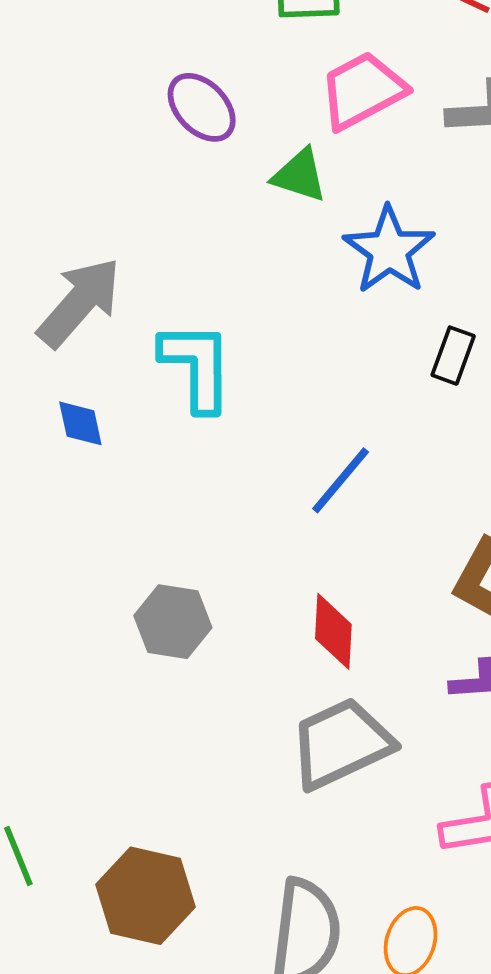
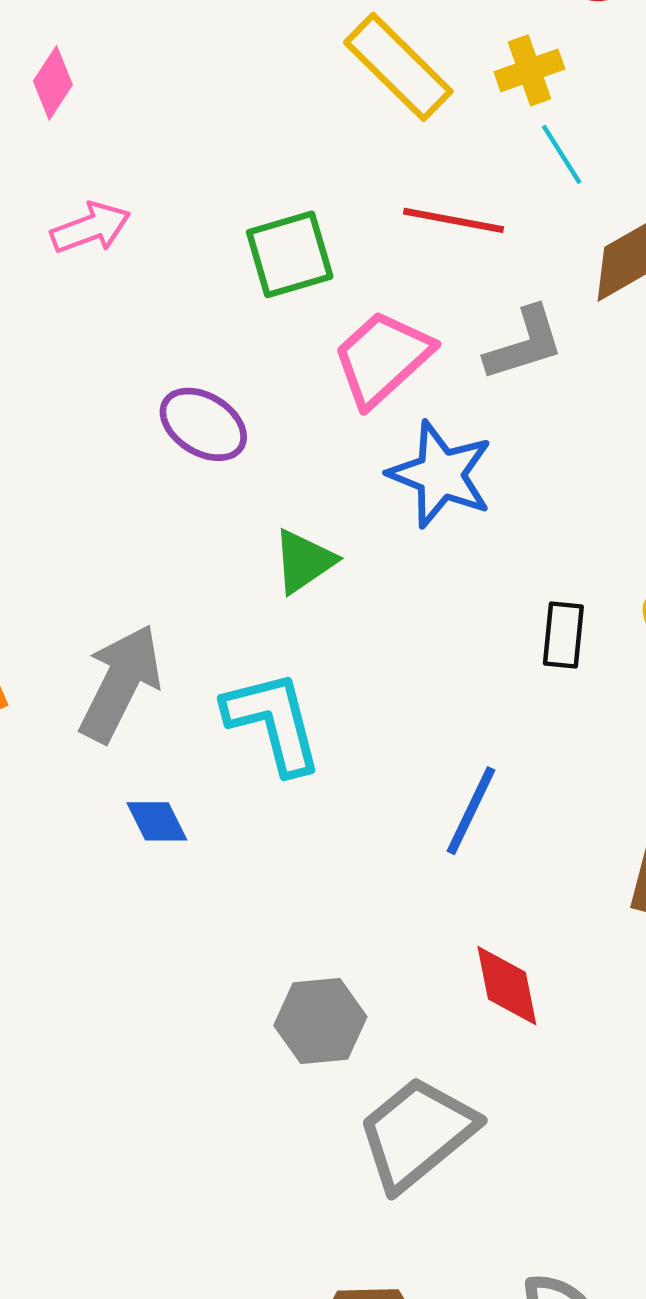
green triangle: (300, 175) -> (304, 561), moved, turned -38
blue star: (389, 250) -> (441, 474), moved
gray trapezoid: (341, 744) -> (417, 1133), moved

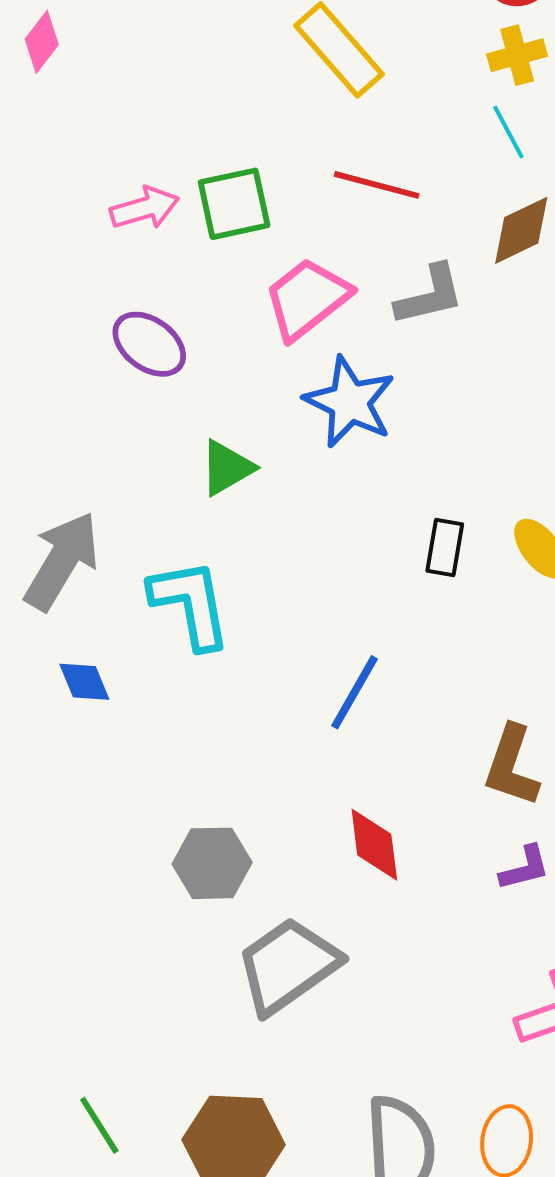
yellow cross: (529, 70) -> (517, 55), moved
cyan line: (562, 154) -> (508, 132), moved
pink arrow: (91, 228) -> (145, 208), moved

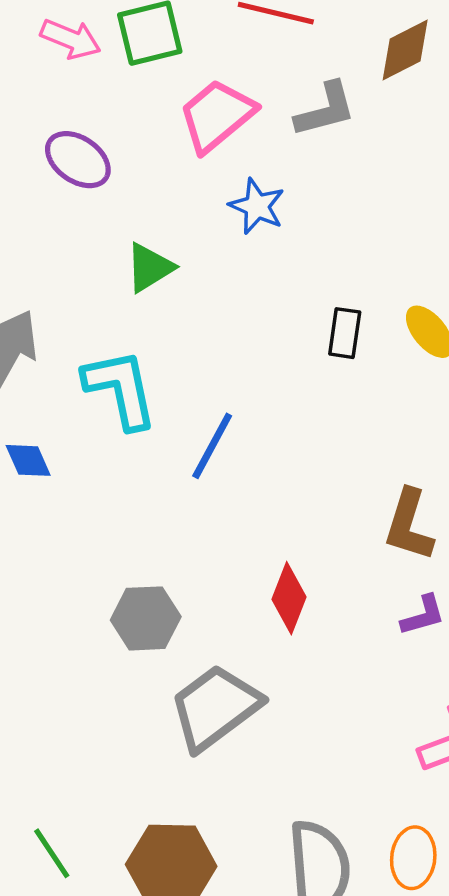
pink arrow: (145, 208) -> (71, 39), turned 40
blue star: (350, 402) -> (257, 206), size x0.7
blue line: (355, 692) -> (212, 446), moved
red diamond: (374, 845) -> (289, 598), turned 30

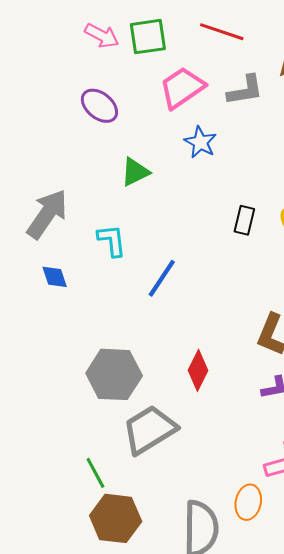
cyan L-shape: (120, 389) -> (112, 240), size x0.7
gray hexagon: (146, 618) -> (114, 374), size x1.4
green line: (52, 853) -> (95, 473), moved
orange ellipse: (413, 858) -> (248, 502), moved

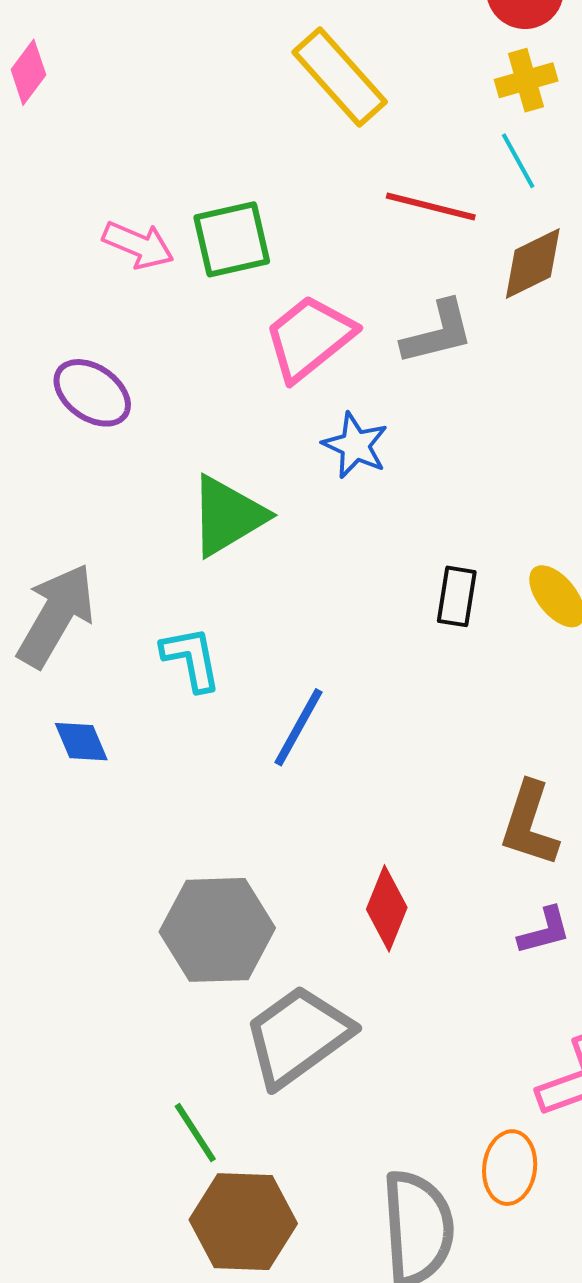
red line: (222, 32) -> (431, 207), moved
purple ellipse: (99, 106) -> (92, 393), moved
green triangle: (135, 172) -> (228, 516), size x1.4

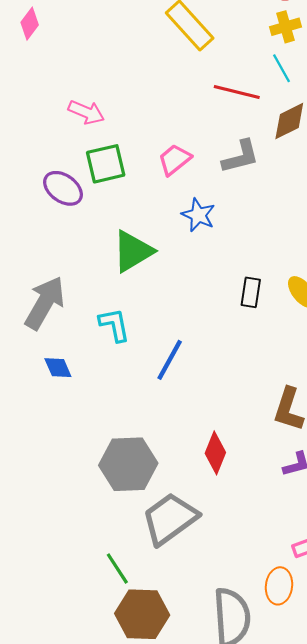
green square: (232, 239) -> (106, 164), moved
pink trapezoid: (309, 338) -> (175, 160), size x0.7

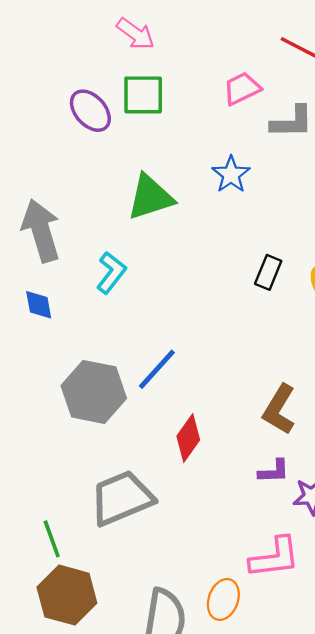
pink trapezoid: (175, 160) -> (242, 89), moved
gray arrow: (45, 303) -> (41, 231), turned -60
cyan L-shape: (114, 325) -> (111, 273), turned 36
blue line: (170, 360) -> (157, 369), moved
gray hexagon: (128, 464) -> (94, 392), moved

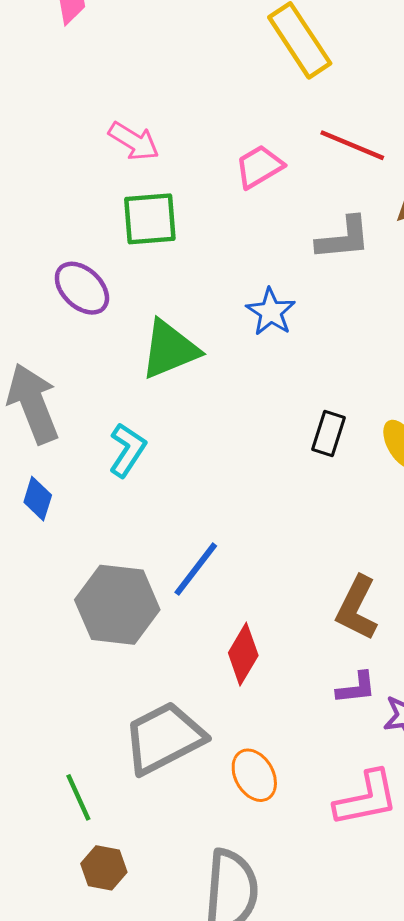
pink trapezoid: (242, 89) -> (259, 167), moved
purple ellipse: (90, 111) -> (82, 288), moved
blue diamond: (39, 305) -> (38, 499), turned 32
brown hexagon: (67, 595) -> (104, 868), size x0.6
orange ellipse: (223, 599) -> (254, 775), moved, turned -45

